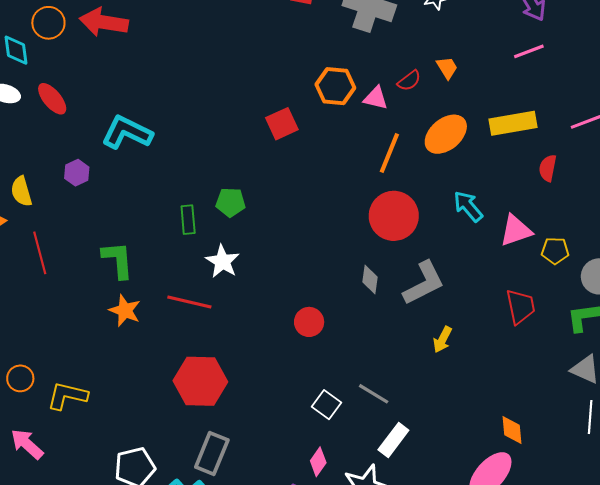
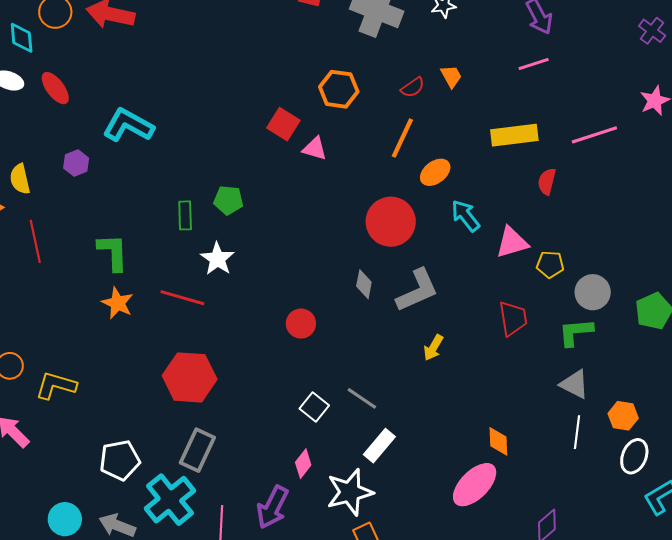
pink triangle: (376, 98) -> (315, 149), moved
red square: (282, 124) -> (283, 124), turned -36
orange ellipse: (446, 134) -> (435, 172), moved, size x0.7
orange line: (389, 153) -> (402, 138), moved

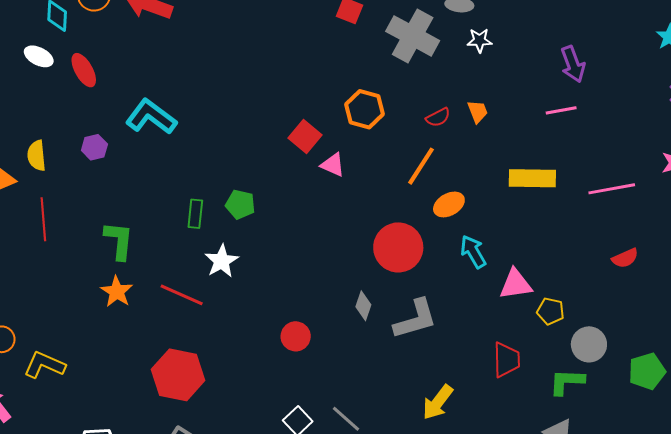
red semicircle: (547, 181) -> (625, 258), moved, turned -136
yellow arrow: (433, 348) -> (438, 402), moved, size x1.4

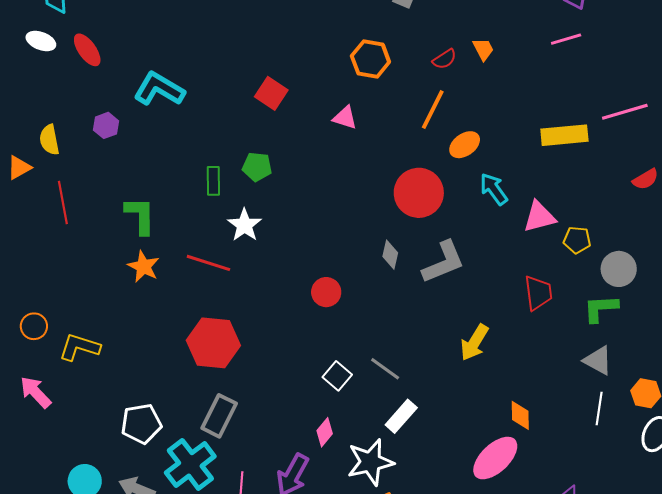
red square: (305, 136) -> (271, 93), moved
yellow rectangle: (532, 178) -> (564, 135), moved

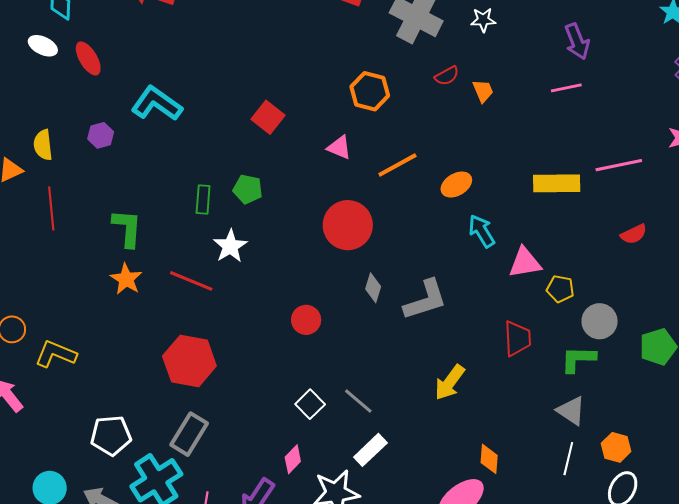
red semicircle: (445, 59) -> (447, 76), moved
orange line: (433, 109) -> (397, 165), moved, turned 30
red circle: (419, 193) -> (348, 225), moved

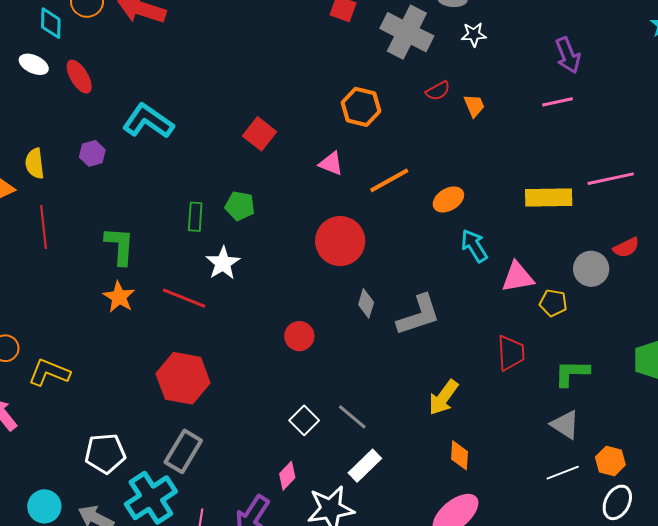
gray circle: (600, 321) -> (591, 269), moved
orange diamond: (489, 459) -> (459, 455), moved
white line: (568, 459) -> (563, 473), turned 56

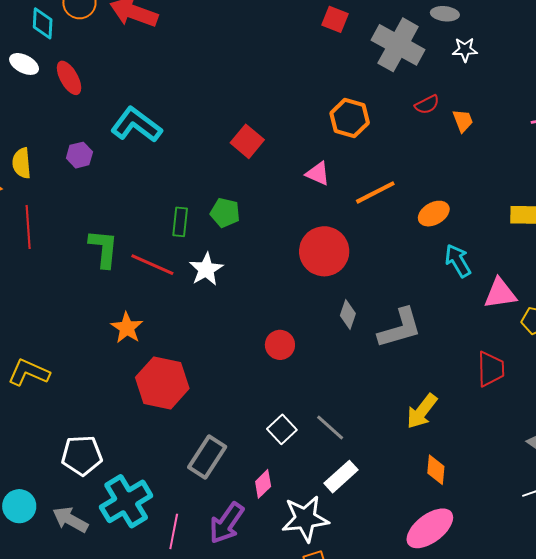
orange star: (119, 297) -> (127, 328), moved
red line: (184, 298) -> (152, 265), moved
gray rectangle: (183, 451) -> (207, 457), moved

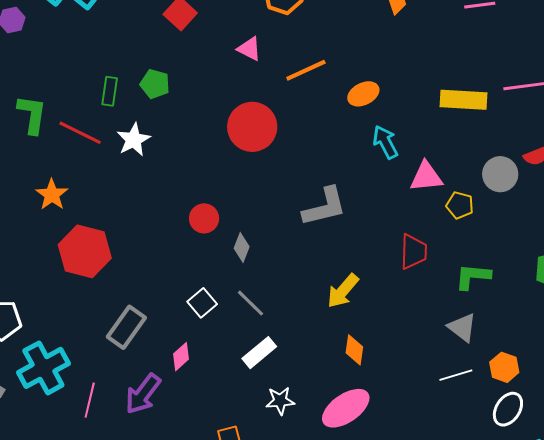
gray diamond: (348, 315) -> (242, 247), moved
white star: (305, 519) -> (280, 401), moved, size x0.6

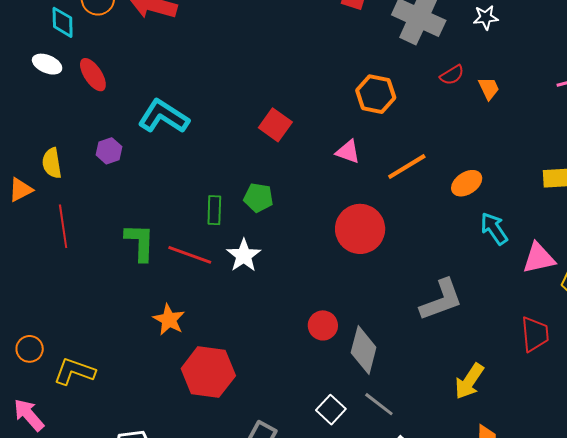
gray diamond: (242, 247) -> (364, 350), size x1.6

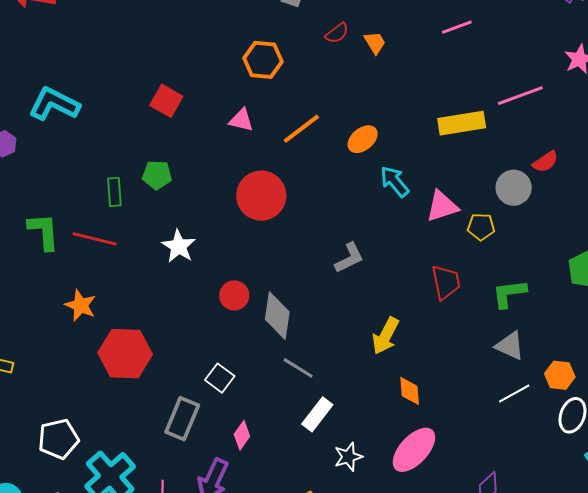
white star: (244, 255) -> (179, 246), moved
gray L-shape: (441, 300) -> (349, 258), size x0.7
white square: (331, 410) -> (220, 378), moved

